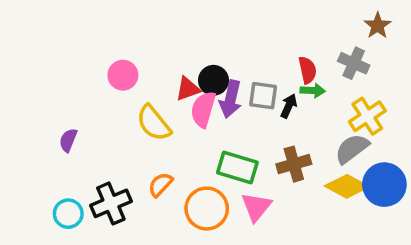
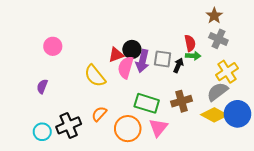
brown star: (378, 26) -> (214, 16), moved
pink circle: (123, 75) -> (53, 46), moved

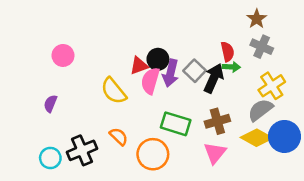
gray square: (163, 59) -> (195, 71), turned 36
black arrow: (178, 65) -> (214, 78), size x1.6
orange semicircle: (99, 114) -> (119, 136), turned 91
pink triangle: (158, 128) -> (215, 153), moved

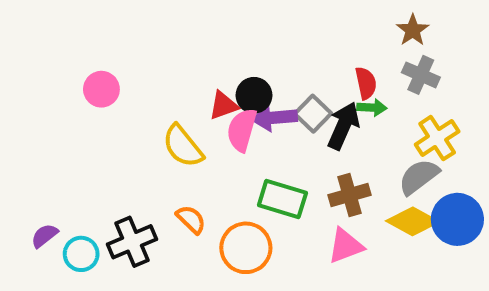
purple arrow: (171, 73) -> (274, 118), turned 72
purple semicircle: (50, 104) -> (45, 236), moved, turned 30
pink triangle: (215, 153) -> (346, 246), turned 30

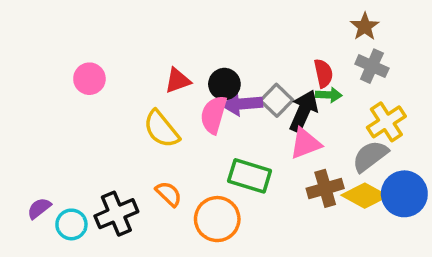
red triangle: (223, 105) -> (178, 80), moved
brown cross: (350, 195) -> (325, 188), moved
pink triangle: (346, 246) -> (305, 143), moved

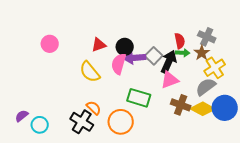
brown star: (365, 27) -> (202, 53), moved
brown cross: (325, 188) -> (181, 105), turned 36
black cross: (116, 214) -> (82, 122), moved, turned -35

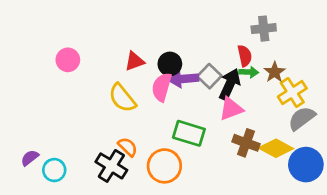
gray cross: (207, 37) -> (264, 29), moved, turned -30
gray semicircle: (206, 87) -> (302, 118), moved
blue circle: (225, 108) -> (306, 165), moved

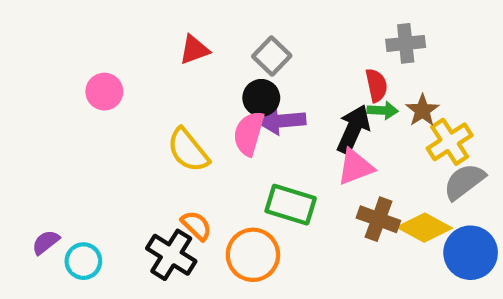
red triangle: (134, 61) -> (194, 50), moved
gray square: (209, 76) -> (272, 56), moved

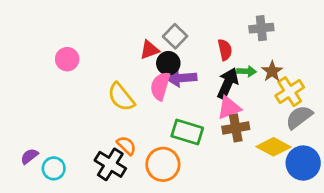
red triangle: (194, 50) -> (149, 50), moved
red semicircle: (376, 85) -> (225, 50), moved
brown cross: (378, 219) -> (236, 128), moved, turned -30

